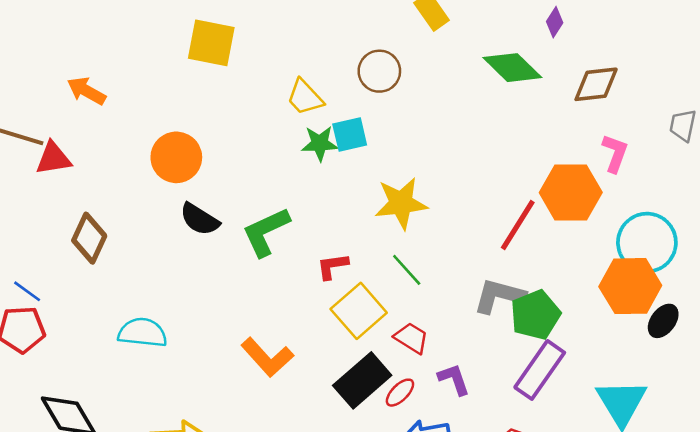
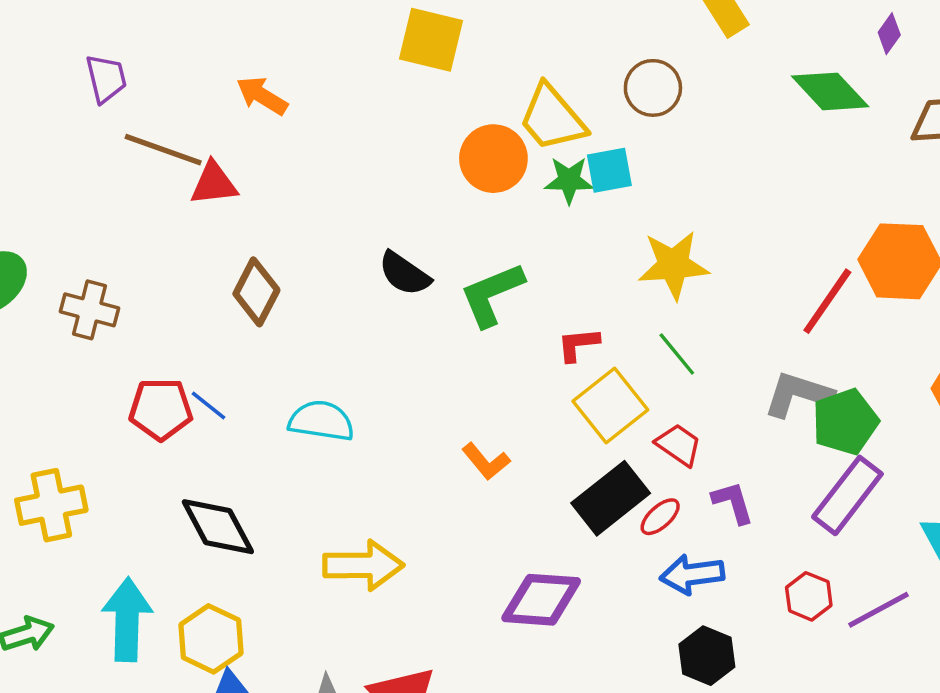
yellow trapezoid: (305, 97) -> (552, 118), size x1.4
orange circle: (176, 157) -> (493, 159), moved
blue line: (27, 291) -> (209, 405), moved
orange L-shape: (267, 357) -> (486, 461), size x0.7

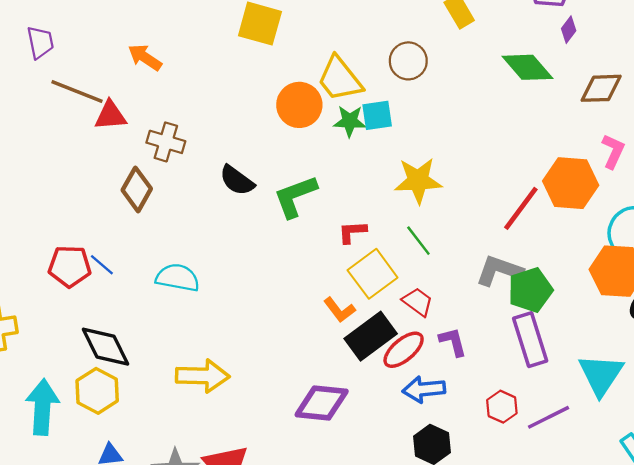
brown cross: (90, 310) -> (166, 142), moved
orange L-shape: (486, 461) -> (339, 310), moved
purple rectangle: (847, 495) -> (530, 340), turned -57
red ellipse: (660, 517) -> (404, 350), size x1.5
yellow hexagon: (211, 639) -> (97, 391), moved

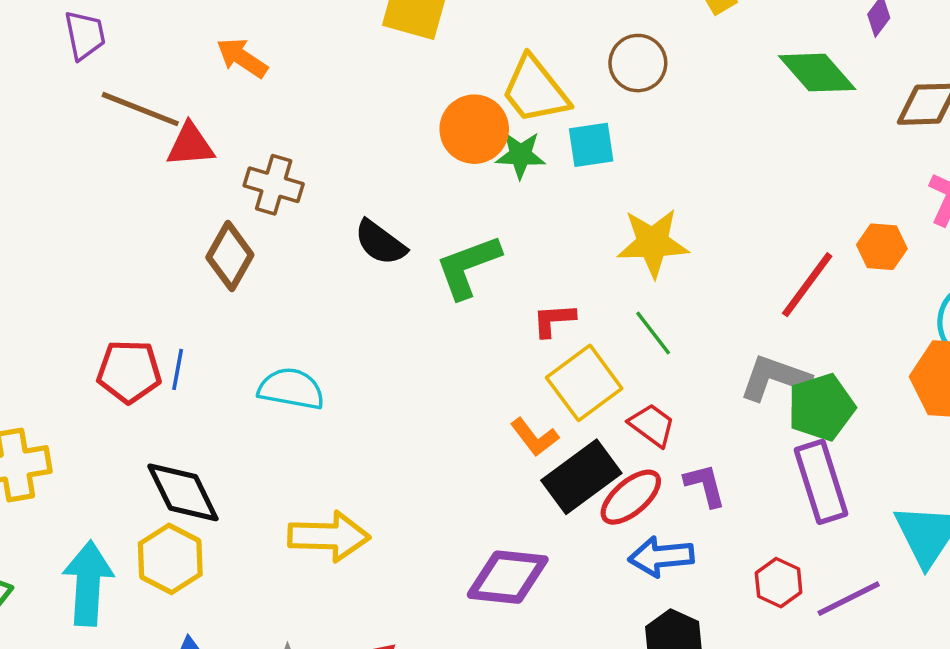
green star: (350, 121) -> (520, 155), moved
orange hexagon: (571, 183) -> (882, 247), size x0.6
blue line: (102, 265) -> (178, 369), turned 60

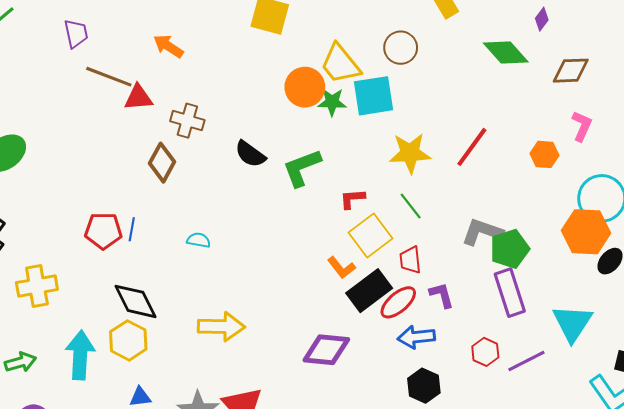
cyan square: (591, 145) -> (374, 96), size x1.5
red line: (807, 285) -> (472, 147), moved
cyan semicircle: (291, 389) -> (199, 240), size x0.6
red trapezoid: (652, 425) -> (410, 260), turned -132

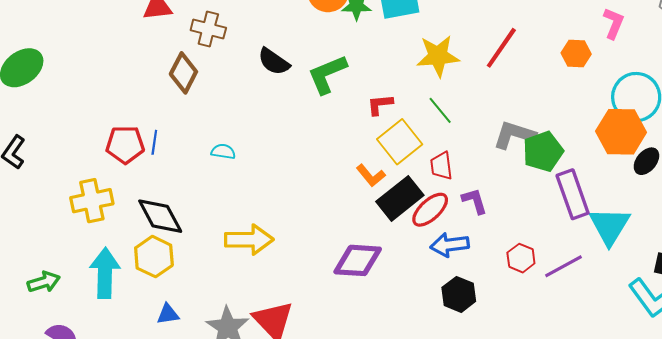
yellow cross: (37, 286) -> (92, 201), moved
purple rectangle: (510, 293) -> (573, 194), moved

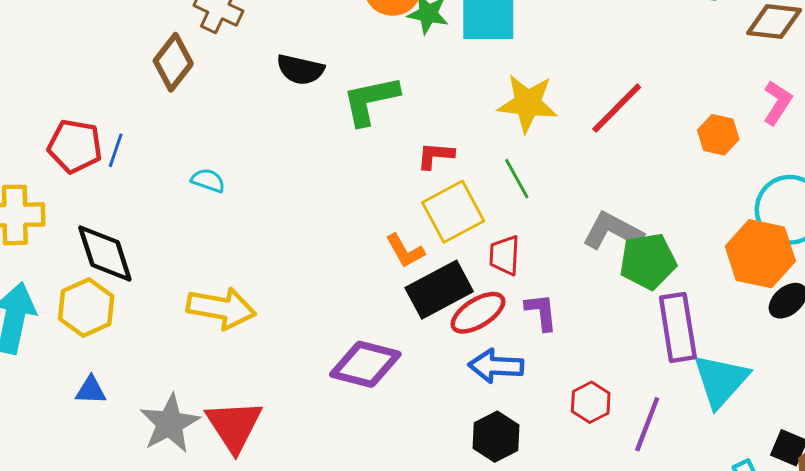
black semicircle: (274, 62) -> (300, 70), turned -32
purple line: (564, 266) -> (647, 424), turned -51

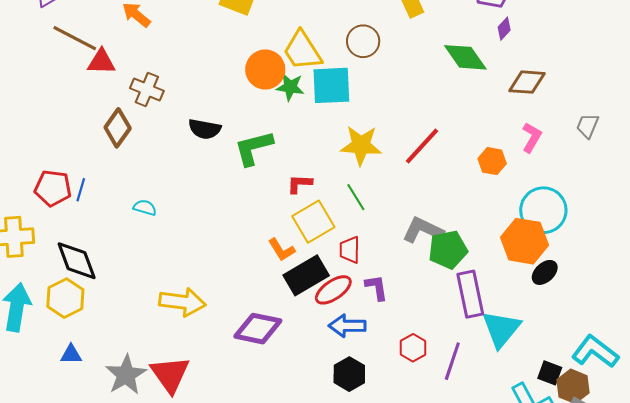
yellow arrow: (221, 308) -> (182, 302), moved

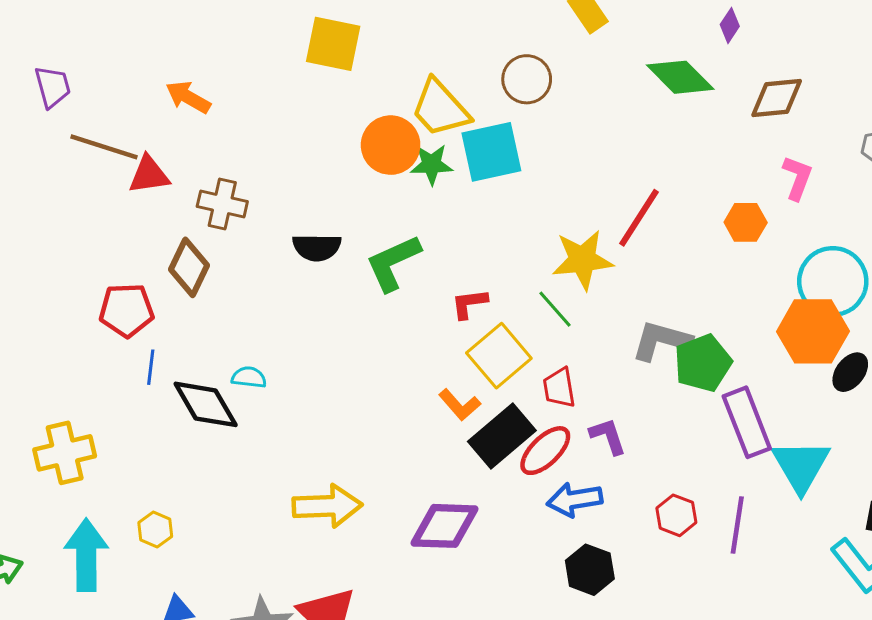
yellow star: (361, 145) -> (582, 260), moved
red pentagon: (53, 188) -> (127, 310), moved
black diamond: (77, 261) -> (206, 404), moved
yellow hexagon: (65, 298) -> (155, 529), size x0.6

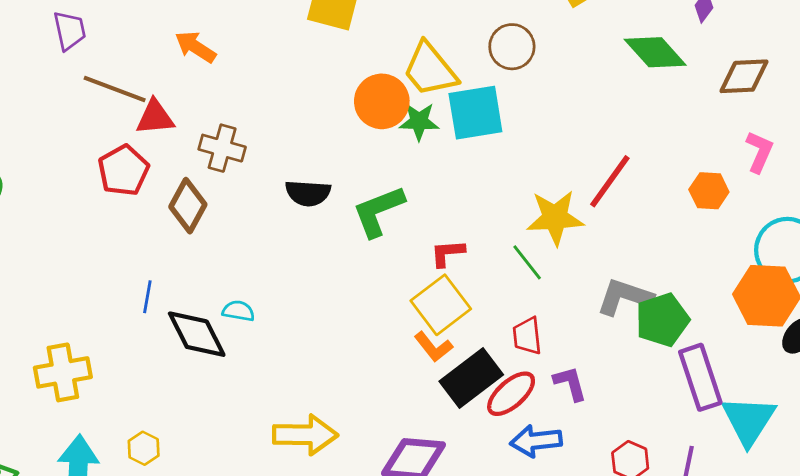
red pentagon: (127, 310) -> (123, 170), moved, turned -30
yellow square: (499, 356) -> (441, 305), moved

